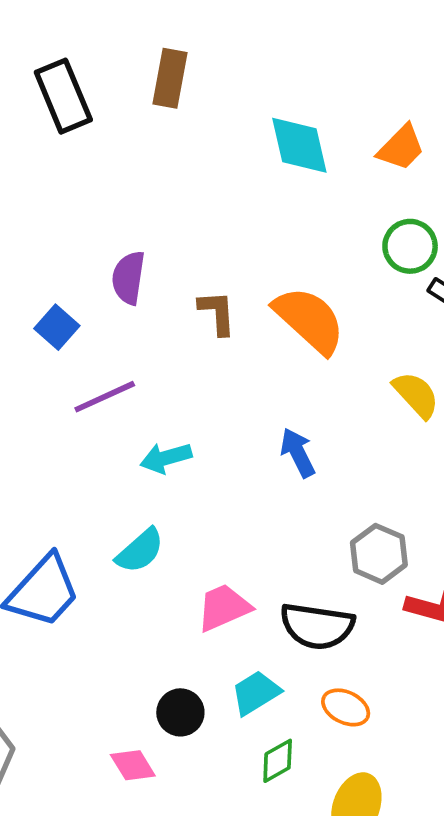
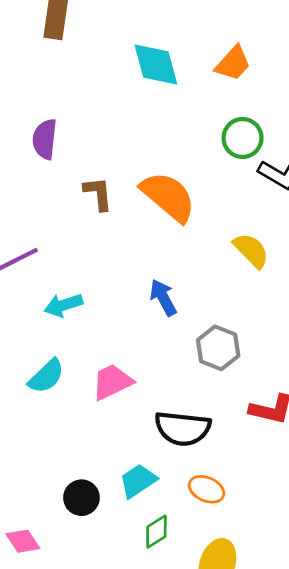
purple semicircle: (128, 278) -> (45, 139), moved
gray hexagon: (379, 554) -> (218, 348), moved
pink trapezoid: (224, 608) -> (112, 382), moved
pink diamond: (133, 765) -> (23, 541), moved

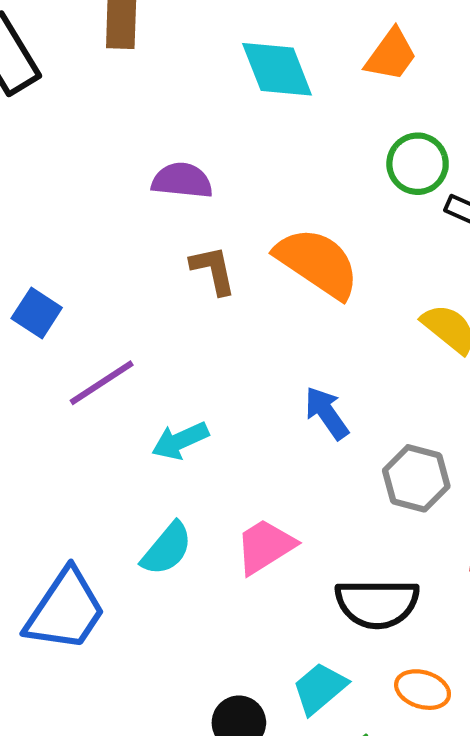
purple semicircle: (45, 139) -> (182, 181), moved, turned 96

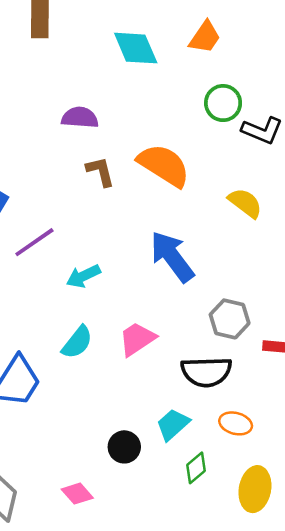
blue arrow: (327, 413) -> (172, 257), size x1.6
gray hexagon: (416, 478) -> (230, 319), moved

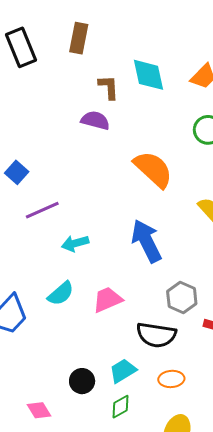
brown L-shape: (100, 172) -> (109, 87), moved
orange ellipse: (236, 423) -> (171, 379), turned -30
green diamond: (196, 468) -> (120, 407), moved

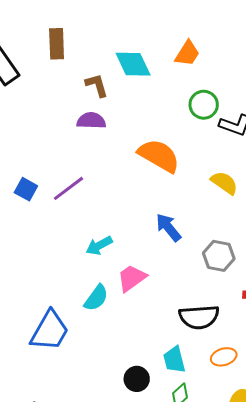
purple line: (42, 210) -> (69, 188), moved
blue arrow: (146, 241) -> (168, 227), size x0.7
gray hexagon: (182, 297) -> (219, 256), moved
pink trapezoid: (107, 300) -> (132, 278), moved
cyan trapezoid: (123, 371) -> (174, 360), turned -60

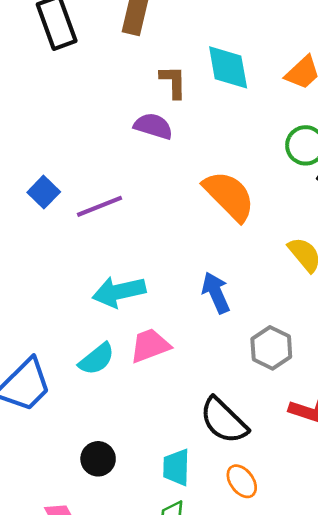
cyan arrow: (99, 246) -> (119, 292), size x1.4
black semicircle: (199, 317) -> (224, 421), turned 33
orange ellipse: (224, 357) -> (242, 481), turned 55
black circle: (137, 379) -> (98, 459), moved

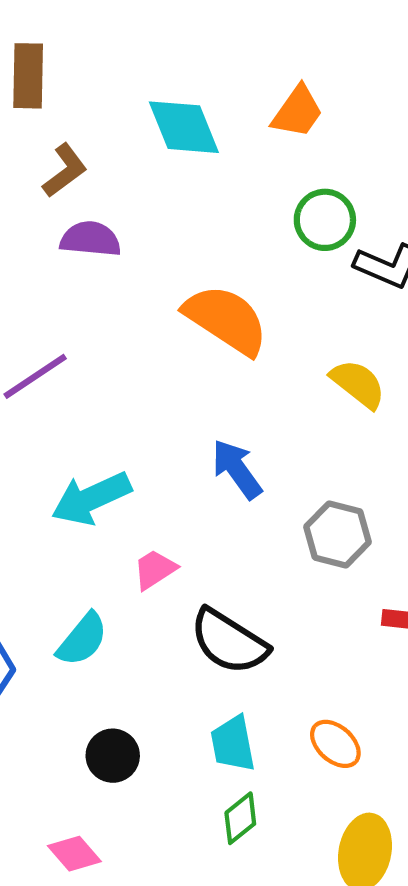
brown L-shape: (173, 82) -> (65, 170), moved, turned 66
pink trapezoid: (150, 346) -> (155, 569), size x0.7
cyan semicircle: (97, 359) -> (82, 639), moved
black semicircle: (224, 421) -> (229, 642), moved

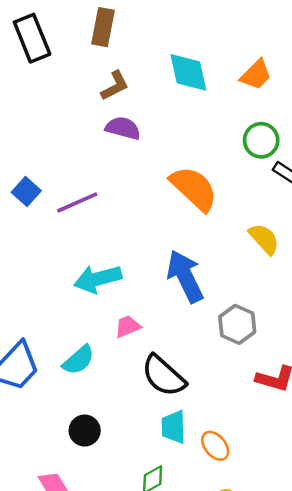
blue arrow: (237, 469) -> (185, 276), size x1.4
cyan trapezoid: (233, 744) -> (173, 427), moved

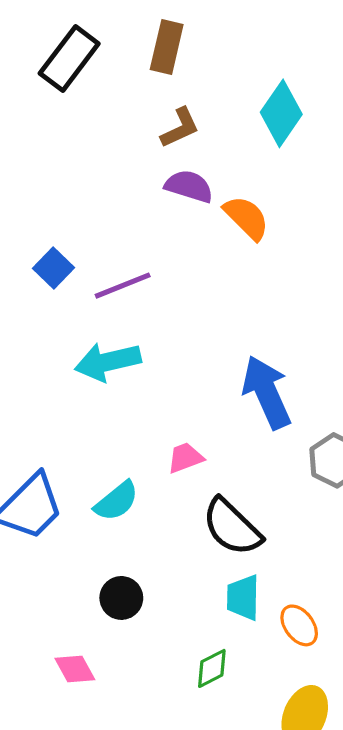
black rectangle: (32, 38) -> (69, 59), turned 57
cyan diamond: (188, 72) -> (281, 113), turned 45
orange semicircle: (194, 188) -> (246, 218), moved, size x0.7
cyan arrow: (98, 279) -> (108, 362), moved

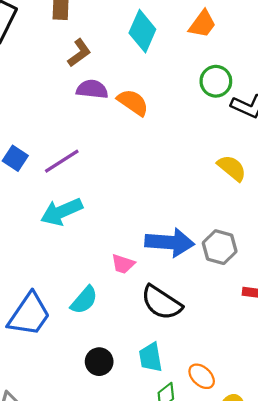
blue arrow: (267, 392) -> (170, 242), moved, turned 129
pink trapezoid: (185, 458) -> (123, 264), turned -130
cyan trapezoid: (243, 597) -> (151, 357), moved
orange ellipse: (299, 625) -> (202, 376), moved

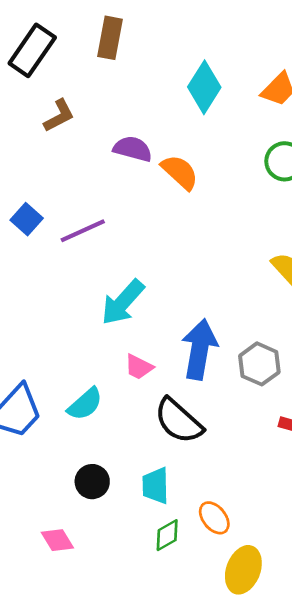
brown L-shape: (79, 53) -> (59, 116), moved
cyan arrow: (62, 212) -> (123, 302), moved, turned -33
blue arrow: (170, 242) -> (199, 349), turned -93

